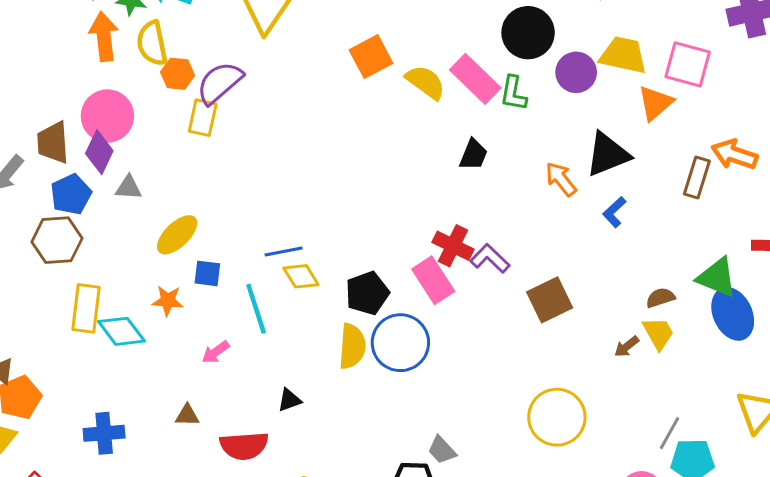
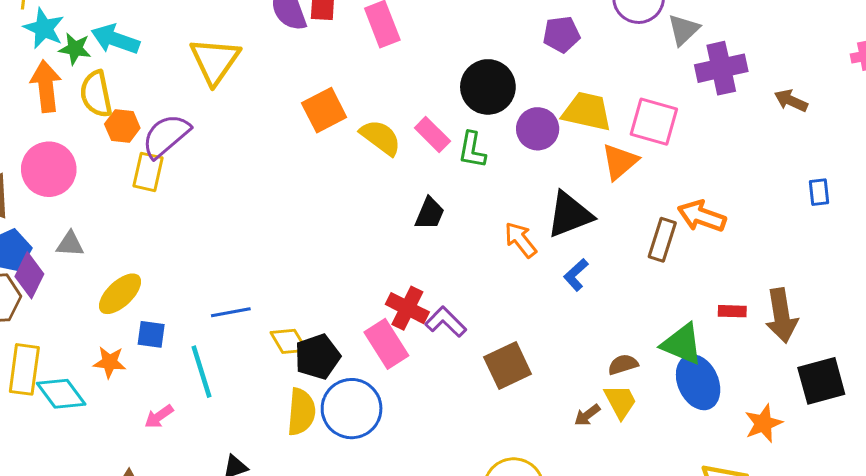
pink rectangle: (475, 79) -> (432, 134), size x0.7
purple diamond: (99, 152) -> (29, 275), moved
yellow diamond: (301, 276) -> (289, 341), moved

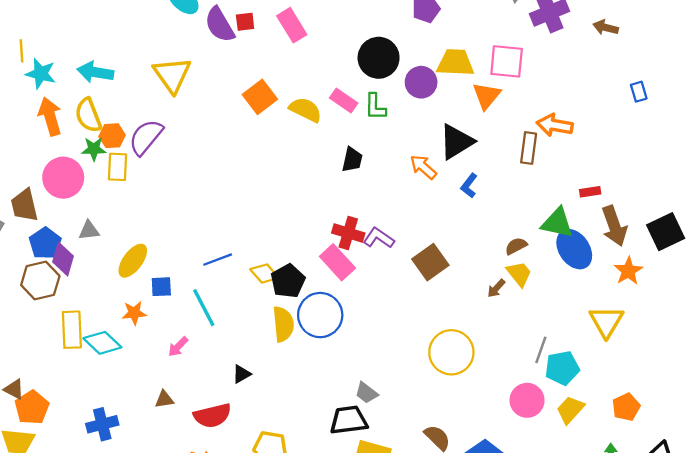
green star: (75, 49) -> (94, 149), moved
yellow rectangle: (148, 172) -> (118, 167), moved
brown arrow: (781, 316) -> (614, 226), moved

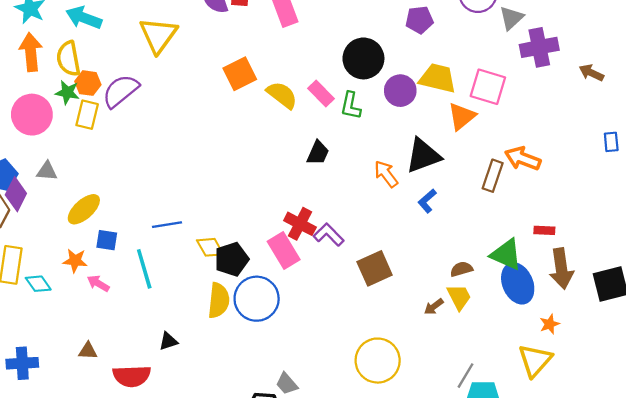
orange star: (628, 271) -> (550, 324), moved, size x0.7
cyan diamond: (102, 343) -> (38, 284), size x0.7
pink arrow: (178, 347) -> (98, 283), moved, turned 65

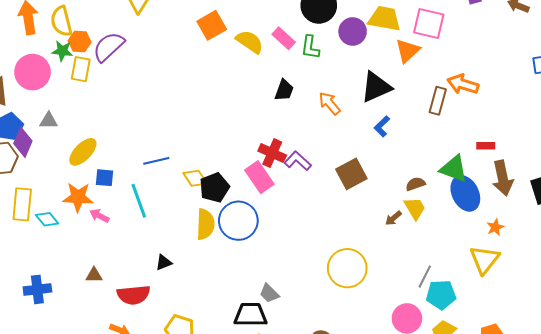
orange arrow: (386, 174) -> (330, 103), moved
orange star: (75, 261) -> (78, 197), size x1.4
brown square: (375, 268) -> (351, 174), moved

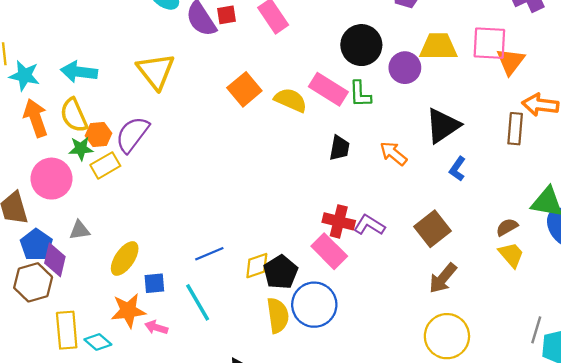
pink rectangle: (284, 38) -> (328, 89), size x1.4
orange triangle: (408, 51) -> (510, 61), moved
yellow rectangle: (81, 69) -> (105, 165), turned 60
yellow diamond: (195, 178) -> (257, 266), turned -65
brown arrow: (393, 218) -> (443, 278), moved, size x1.6

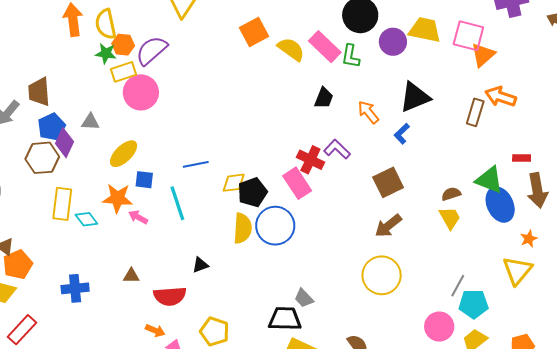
blue L-shape: (457, 169) -> (402, 134), moved
pink circle: (51, 179) -> (141, 92), moved
purple L-shape: (369, 225) -> (337, 149), moved

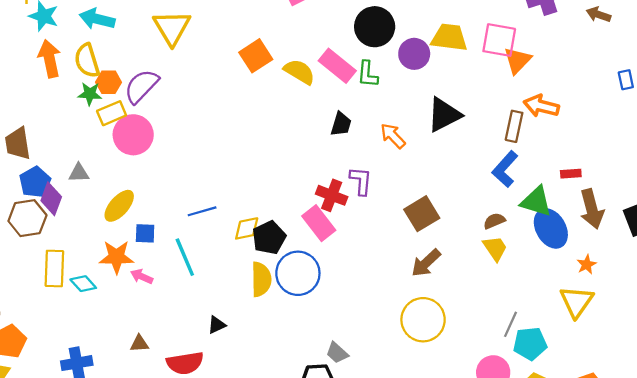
blue L-shape: (402, 134) -> (505, 169), moved, size x1.5
purple L-shape: (337, 149) -> (361, 181), turned 56

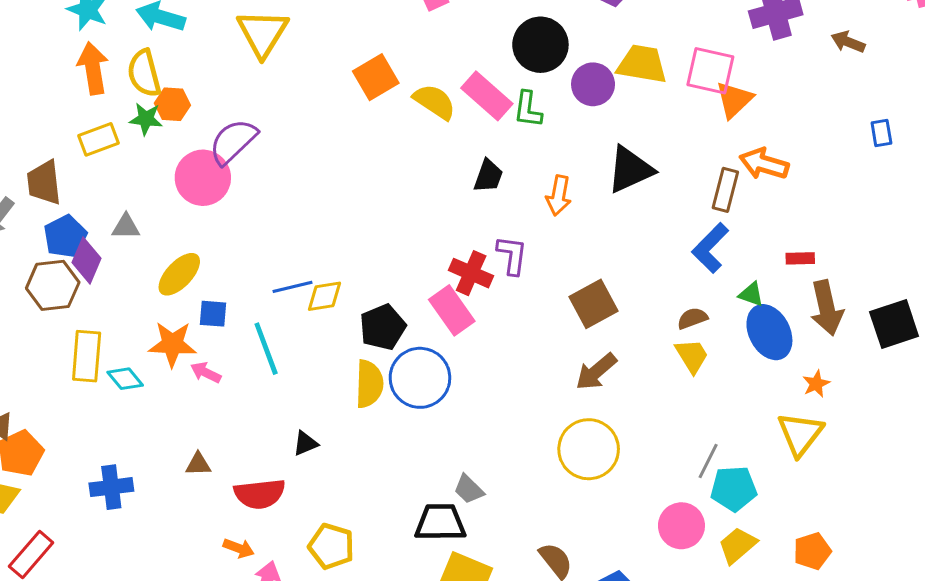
purple semicircle: (141, 86) -> (233, 142), moved
yellow rectangle: (112, 113) -> (98, 139), moved
orange arrow: (393, 136) -> (559, 195), turned -128
green triangle: (536, 201) -> (751, 294), size x0.6
yellow diamond: (247, 228) -> (324, 296), moved

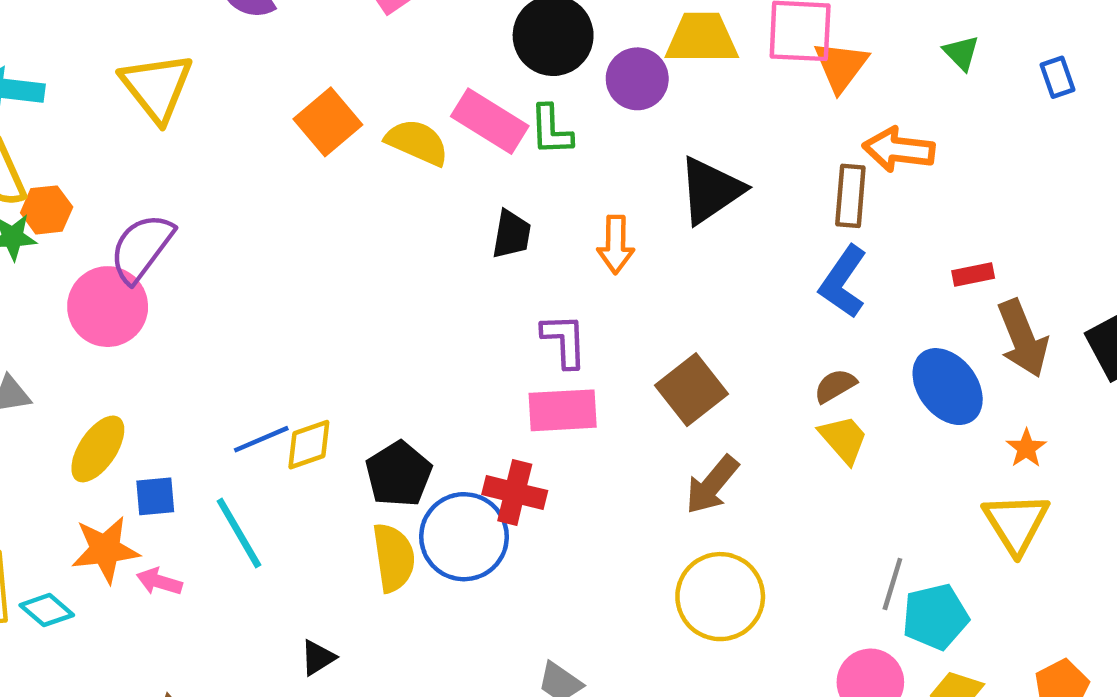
red cross: (471, 273) -> (515, 493), moved
green triangle: (751, 294) -> (961, 53), moved, turned 36
pink rectangle: (452, 310) -> (563, 410), moved, turned -48

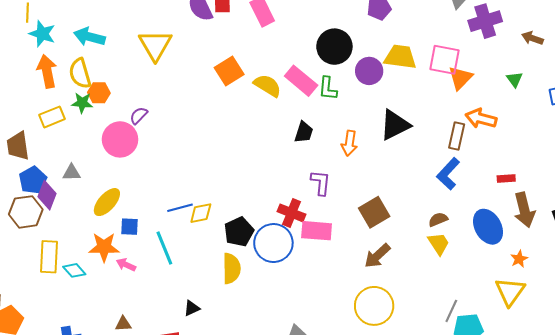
purple semicircle: (142, 248) -> (139, 115), size x0.6
pink rectangle: (563, 410) -> (317, 231), moved
red cross: (515, 493) -> (291, 213), moved
blue circle: (464, 537) -> (273, 243), moved

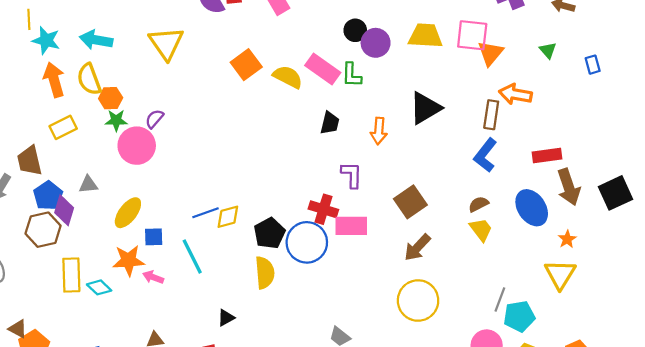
black circle: (334, 47) -> (355, 30), size x0.6
purple circle: (369, 71) -> (376, 43), moved
green star: (82, 103) -> (116, 120), moved
red rectangle: (506, 179) -> (547, 155), size x1.5

